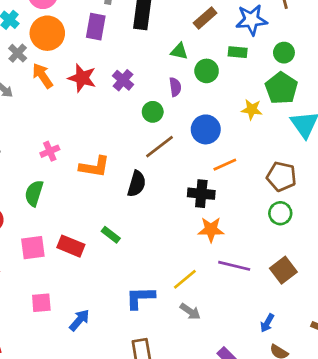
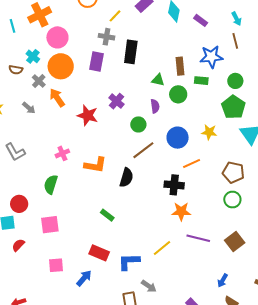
brown rectangle: (205, 18) -> (180, 66), moved, turned -54
red star: (82, 78) -> (88, 115), moved
yellow star: (252, 109) -> (209, 132), moved
red rectangle: (71, 246) -> (99, 253), moved
gray arrow: (190, 311) -> (149, 286), moved

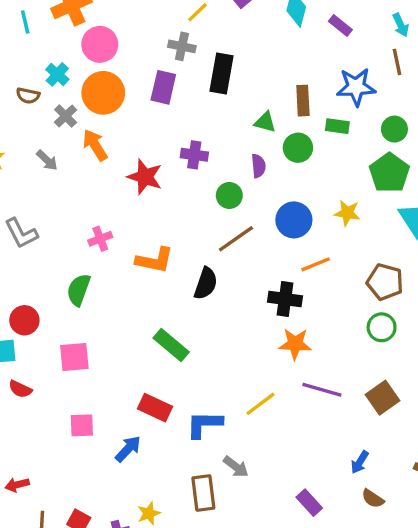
purple cross: (117, 101) -> (194, 155), turned -35
green rectangle: (107, 215) -> (171, 345), size x1.5
red semicircle: (18, 245) -> (20, 389), turned -112

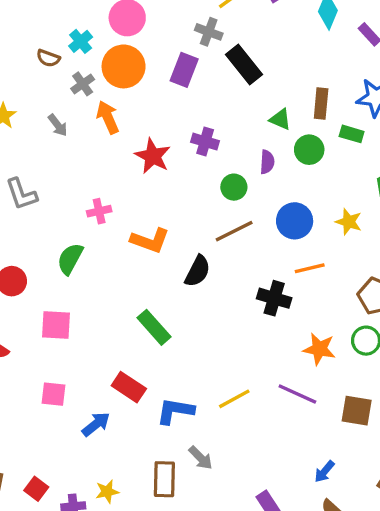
black rectangle: (221, 73) -> (244, 65), turned -57
orange star: (295, 344) -> (319, 349), moved
brown square: (383, 398) -> (357, 411), turned 36

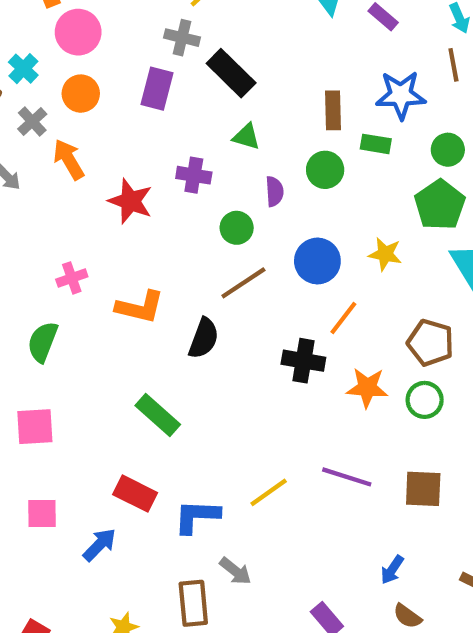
orange circle: (124, 66) -> (81, 94), size x0.7
green triangle: (280, 119) -> (246, 137), moved
orange line: (310, 268) -> (343, 318), turned -32
orange star: (319, 349) -> (367, 388), moved

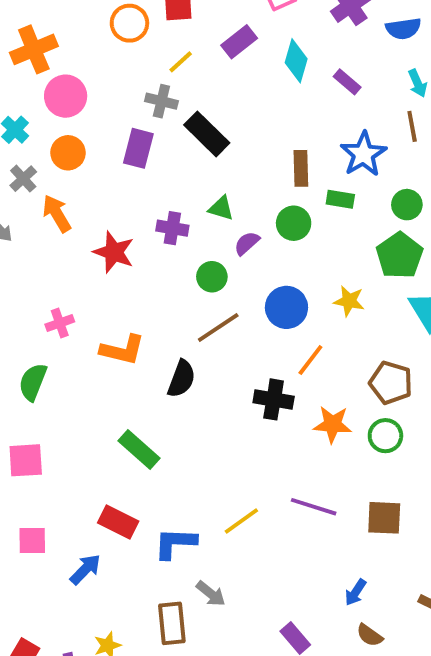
blue star: (401, 95) -> (363, 154), turned -30
green triangle: (246, 137) -> (221, 208), moved
purple semicircle: (274, 191) -> (247, 243), turned -128

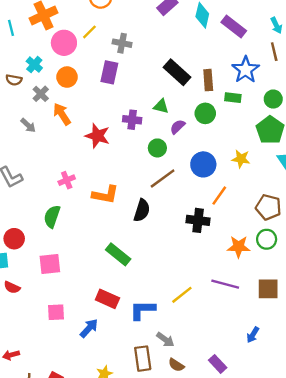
yellow line: (181, 62) -> (89, 32), moved
purple rectangle: (347, 82) -> (234, 27), size x1.5
black rectangle: (207, 134) -> (177, 72), moved
orange star: (333, 424) -> (239, 247), moved
brown semicircle: (370, 635) -> (176, 365), moved

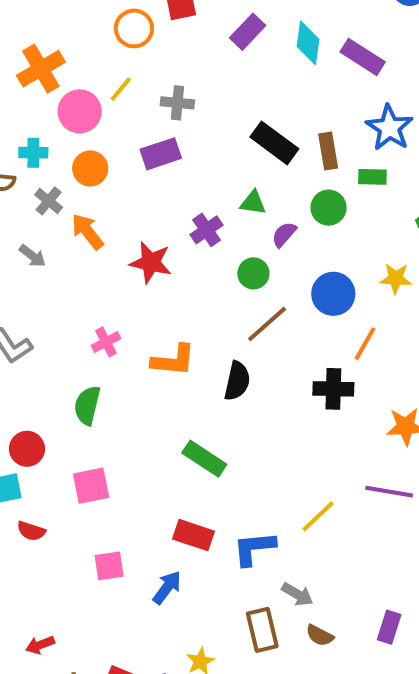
cyan cross: (34, 65) -> (33, 153), turned -35
purple rectangle: (109, 72) -> (161, 154), turned 65
purple cross: (132, 120) -> (207, 230), turned -36
purple rectangle: (218, 364) -> (389, 627), turned 66

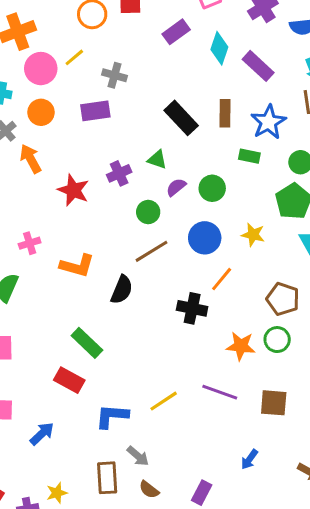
brown rectangle: (328, 151) -> (225, 113), moved
green circle: (329, 208) -> (212, 188), moved
red rectangle: (193, 535) -> (69, 380), moved

